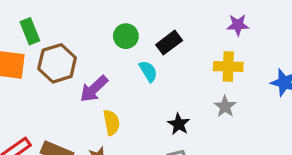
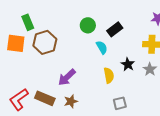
purple arrow: (94, 89) -> (67, 77), moved
yellow semicircle: (111, 122) -> (109, 75), moved
black star: (179, 124) -> (128, 64), moved

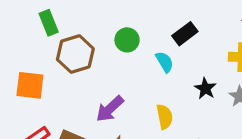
green circle: (88, 25) -> (127, 40), moved
orange square: (16, 43) -> (30, 85), moved
yellow semicircle: (109, 75) -> (165, 117), moved

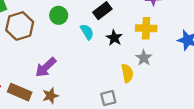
black star: (205, 88) -> (114, 38), moved
yellow semicircle: (165, 117) -> (127, 73), moved

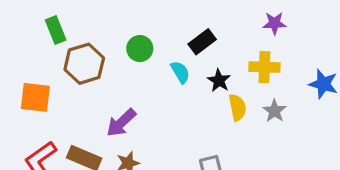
gray star: (144, 58) -> (275, 111), moved
yellow semicircle: (127, 73) -> (237, 107), moved

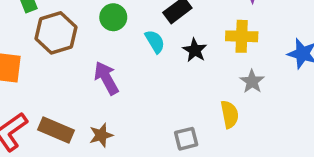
yellow semicircle: (237, 107) -> (230, 114), moved
purple arrow: (121, 123) -> (106, 78), moved, turned 104

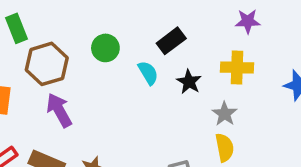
purple arrow: (106, 78) -> (59, 110), moved
gray star: (252, 81) -> (225, 114), moved

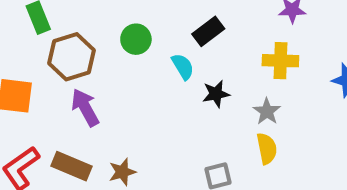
black star: (189, 82) -> (216, 94), moved, turned 30

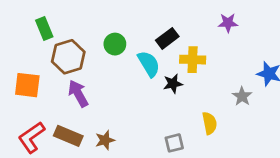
yellow cross: (280, 61) -> (193, 60), moved
cyan semicircle: (183, 67) -> (149, 64), size x1.4
gray star: (267, 111) -> (242, 96), moved

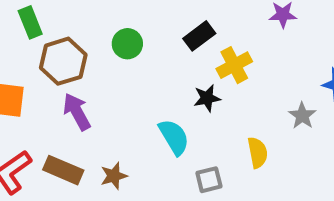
yellow cross: (193, 60) -> (234, 65), turned -30
cyan semicircle: (149, 64) -> (174, 137), moved

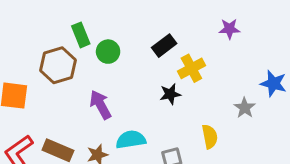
green rectangle: (30, 22) -> (81, 35), moved
purple arrow: (77, 112) -> (100, 105), moved
cyan semicircle: (174, 137) -> (131, 140), moved, turned -68

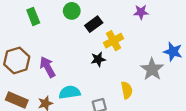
green circle: (108, 52) -> (72, 11), moved
brown hexagon: (58, 65) -> (17, 60), moved
gray star: (245, 108) -> (152, 69), size x1.5

